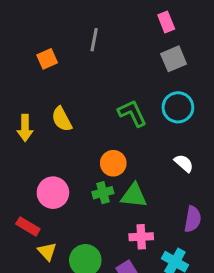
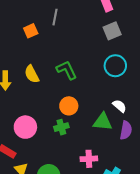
orange square: (47, 59) -> (31, 31), moved
green L-shape: (132, 113) -> (67, 70), moved
green triangle: (134, 196) -> (103, 122), moved
purple semicircle: (193, 219) -> (126, 130), moved

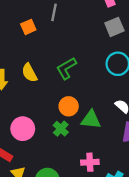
green L-shape: (67, 70) -> (66, 68), turned -95
green triangle: (103, 122) -> (91, 120), moved
green cross: (61, 127) -> (61, 129), turned -32

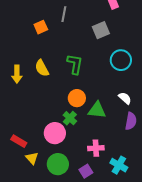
gray square: (114, 27) -> (101, 30), moved
green L-shape: (66, 68) -> (75, 64), turned 130
pink circle: (23, 129) -> (55, 133), moved

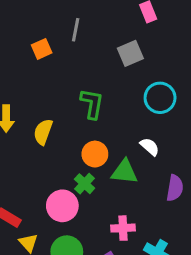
yellow semicircle: (42, 68) -> (43, 132), moved, turned 48
white semicircle: (125, 98) -> (150, 147), moved

